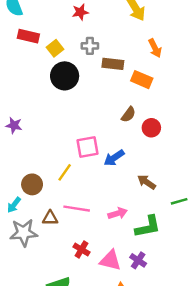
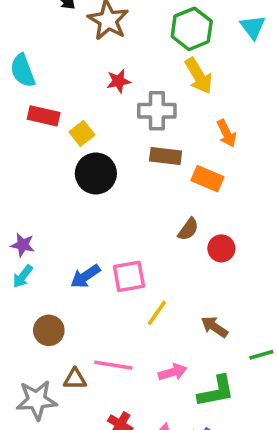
gray cross: (90, 46) -> (157, 111), moved, size x1.5
blue arrow: (114, 158) -> (85, 276), moved
yellow line: (65, 172) -> (157, 313), moved
cyan arrow: (14, 205) -> (23, 276), moved

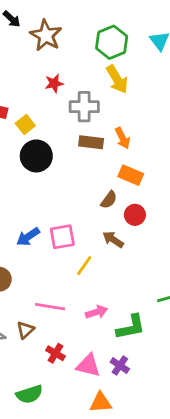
orange arrow: (227, 133) -> (123, 138), moved
orange rectangle: (207, 179) -> (131, 175), moved
brown arrow: (214, 327) -> (113, 239), moved
brown triangle: (75, 379) -> (25, 330), moved, turned -42

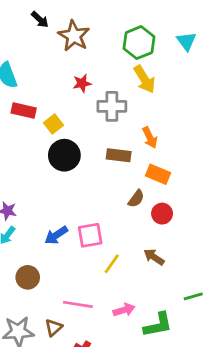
brown rectangle: (91, 142) -> (119, 155), moved
brown arrow: (113, 239) -> (154, 257), moved

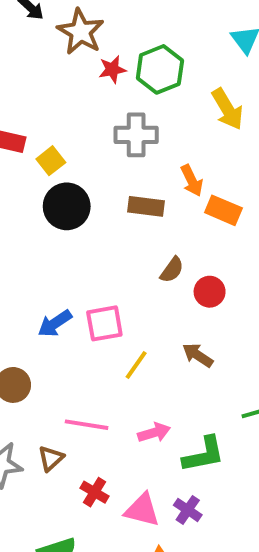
green hexagon: (139, 43) -> (160, 69), moved
yellow arrow: (144, 79) -> (227, 109), moved
red star: (82, 83) -> (112, 69), moved
orange rectangle: (158, 174) -> (223, 210), moved

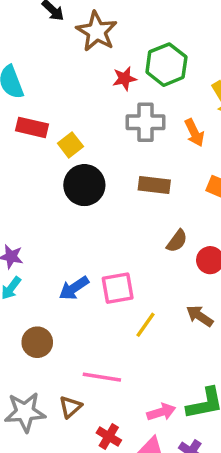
red star: (112, 69) -> (125, 79), moved
orange arrow: (192, 181) -> (194, 133), moved
pink arrow: (154, 433) -> (161, 412), moved

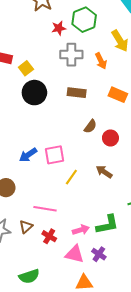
red cross: (109, 437) -> (49, 236), moved

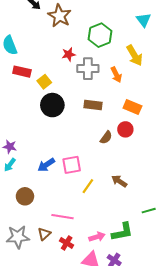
red star: (59, 28) -> (69, 54), moved
red circle: (110, 138) -> (125, 129), moved

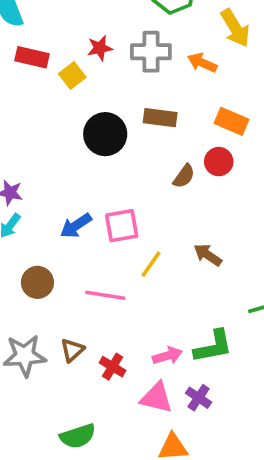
red star: (69, 54) -> (100, 48), moved
orange arrow: (116, 75) -> (202, 63), turned 140
black circle: (52, 105) -> (105, 134), moved
pink line: (62, 217) -> (105, 295), moved

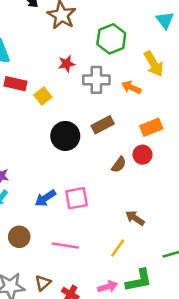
red star: (100, 48) -> (67, 64), moved
brown rectangle: (160, 118) -> (103, 125), turned -35
orange rectangle: (232, 121) -> (151, 127), turned -45
yellow line: (151, 264) -> (118, 248), moved

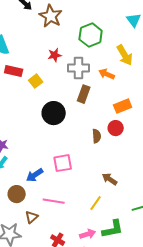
brown rectangle: (103, 125) -> (84, 94), moved, turned -42
brown semicircle: (119, 165) -> (97, 136), turned -40
blue arrow: (45, 198) -> (35, 175), moved
brown triangle: (43, 283) -> (32, 217), moved

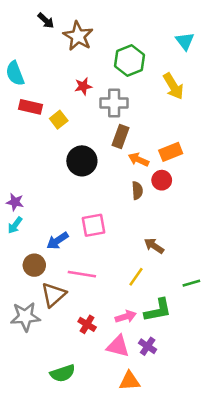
orange arrow: (107, 74) -> (139, 160), moved
brown triangle: (32, 217) -> (54, 295), size x1.5

